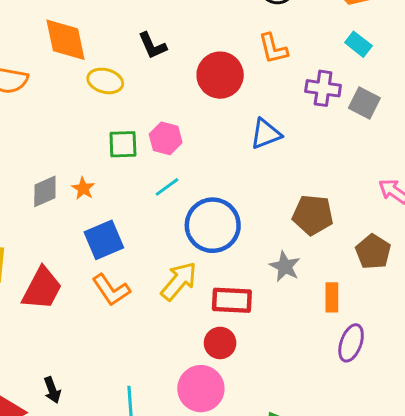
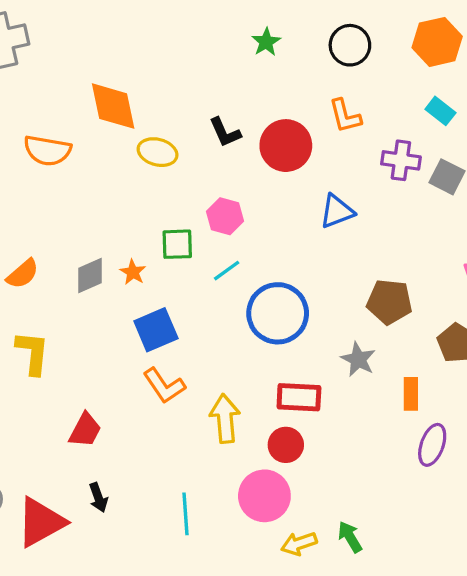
black L-shape: (152, 46) -> (225, 132), moved
green square: (123, 144) -> (177, 244), moved
yellow arrow: (179, 281) -> (225, 419), moved, turned -45
red trapezoid: (42, 288) -> (85, 430), moved, size x0.7

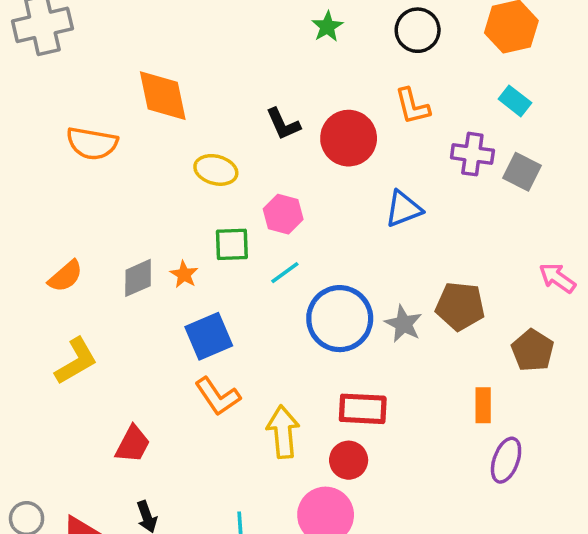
yellow ellipse: (158, 152) -> (216, 170), moved
yellow L-shape: (33, 353) -> (76, 361), turned 54
gray star: (358, 359) -> (403, 324), moved

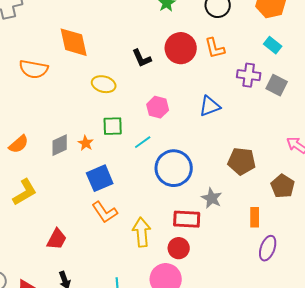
red circle: (349, 138) -> (181, 48), moved
pink hexagon: (283, 214) -> (158, 107), moved
gray star: (403, 324) -> (212, 198), moved

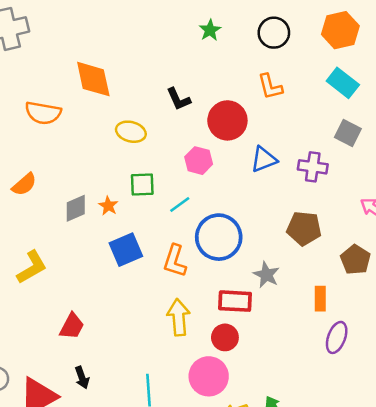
cyan rectangle: (273, 45) -> (343, 83), size x1.4
red circle: (181, 48) -> (227, 120), moved
purple cross: (249, 75) -> (313, 167), moved
orange semicircle: (19, 144) -> (24, 184), moved
orange L-shape: (105, 212) -> (175, 261), moved, turned 52

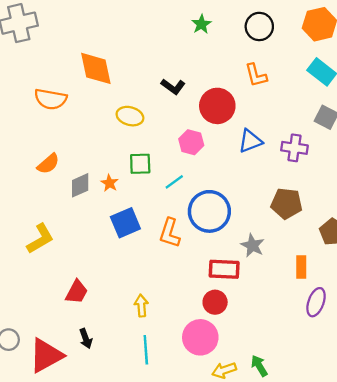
black L-shape: (179, 99) -> (173, 87), turned -30
orange semicircle: (24, 184) -> (48, 164), moved
yellow arrow: (179, 317) -> (141, 306), moved, size x0.7

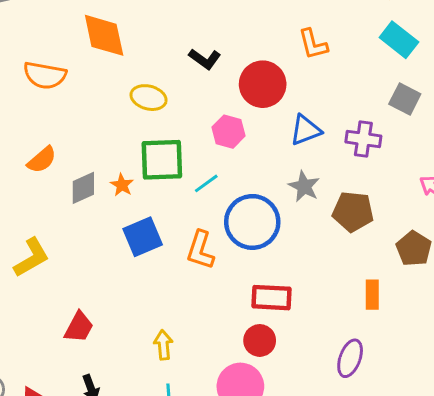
green square: (140, 164) -> (162, 160), size x1.5
gray star: (252, 245) -> (304, 186), moved
purple ellipse: (316, 302) -> (350, 358), moved

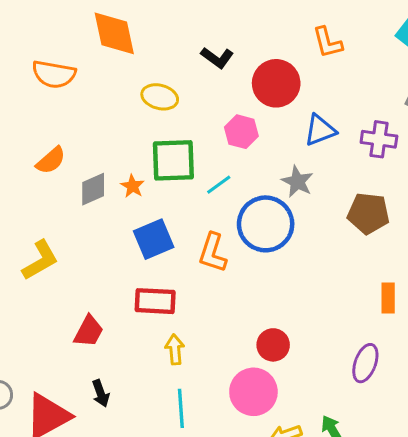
gray star: (304, 186) -> (297, 182), moved
red rectangle: (272, 298) -> (155, 301), moved

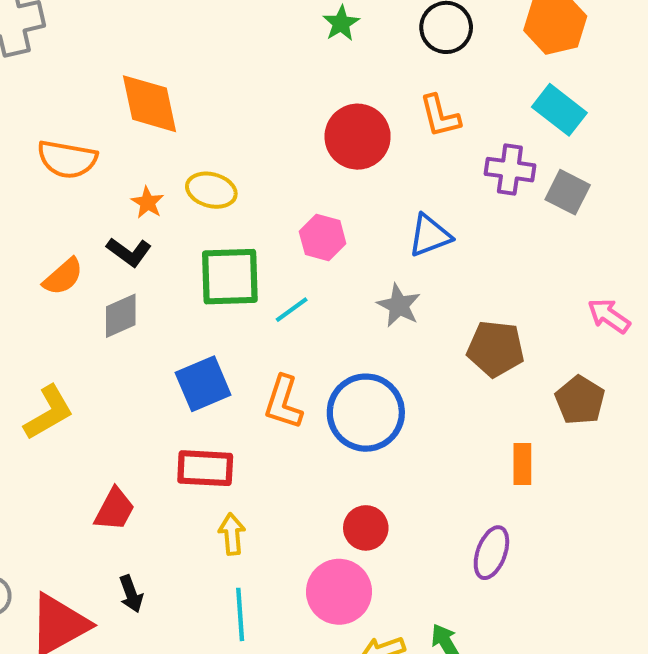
black L-shape: (217, 58) -> (129, 252), moved
red circle: (276, 83) -> (358, 137), moved
purple cross: (379, 139) -> (510, 170), moved
orange star: (132, 186) -> (147, 203), moved
blue circle: (266, 224) -> (366, 413), moved

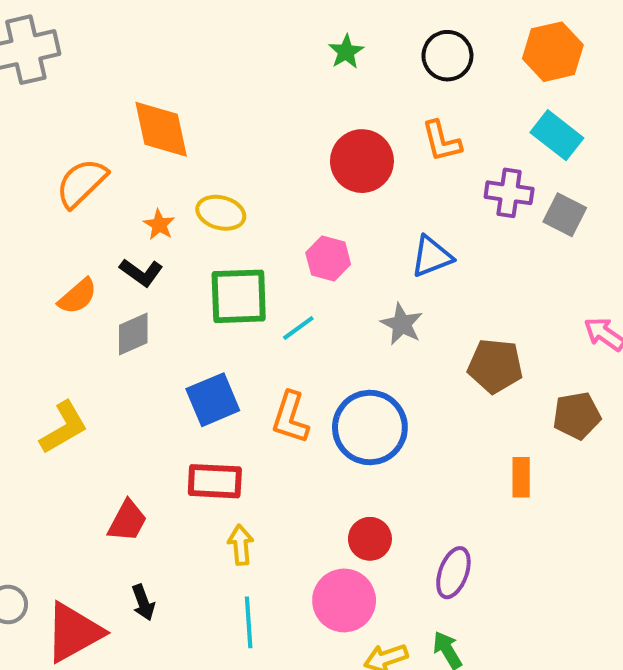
orange semicircle: (67, 159) -> (82, 183), turned 126
brown pentagon: (580, 400) -> (577, 416), turned 30
purple ellipse: (491, 553) -> (453, 573), moved

